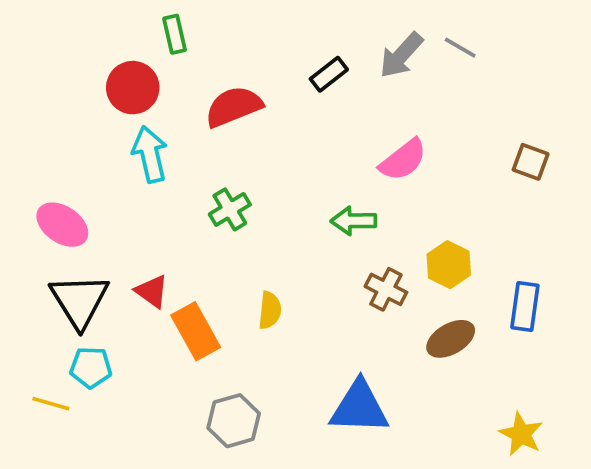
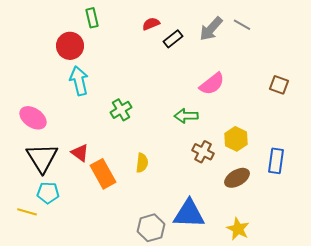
red semicircle: (234, 107) -> (151, 24), moved, size x0.6
gray hexagon: (234, 421) -> (151, 228), moved
yellow star: (521, 434) -> (238, 229), moved

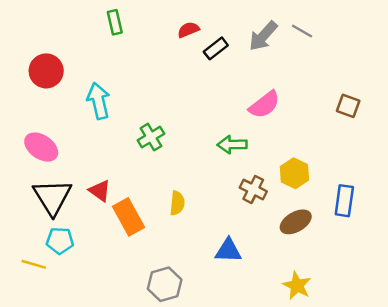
red circle: (70, 46) -> (46, 71), moved
blue triangle: (189, 214) -> (228, 251), moved, size x0.7
gray hexagon: (151, 228) -> (165, 284), moved

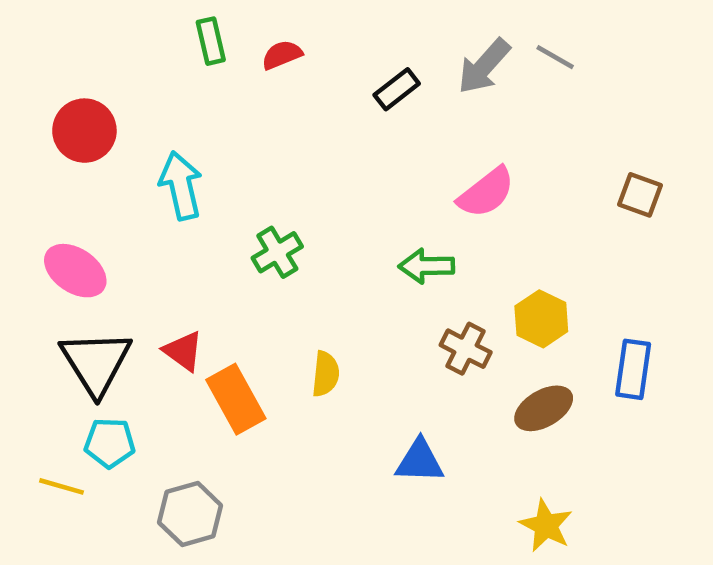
red semicircle: (188, 30) -> (282, 55), moved
gray hexagon: (165, 284) -> (190, 514), moved

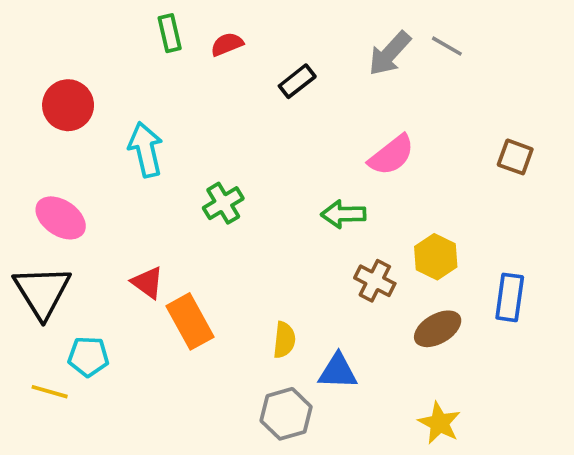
black rectangle: (397, 89) -> (297, 81), moved
black triangle: (96, 362) -> (42, 292), moved
yellow semicircle: (326, 374) -> (284, 340), moved
gray hexagon: (190, 514) -> (286, 414), moved

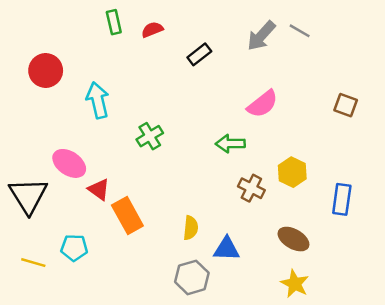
pink ellipse: (61, 218) -> (69, 163), moved
brown ellipse: (438, 329) -> (293, 239), moved, turned 60
cyan pentagon: (88, 357) -> (74, 248), moved

